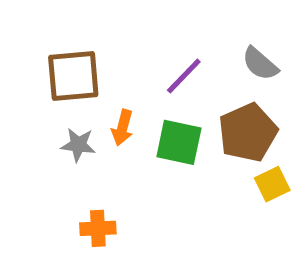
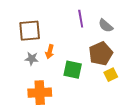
purple line: (184, 76) -> (81, 19), moved, turned -54
green square: (179, 142) -> (73, 70), moved
orange cross: (98, 228) -> (40, 93), size x1.6

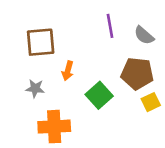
brown pentagon: (101, 54) -> (137, 73), turned 30
gray star: (32, 59) -> (35, 88), moved
green square: (73, 70) -> (99, 95), turned 36

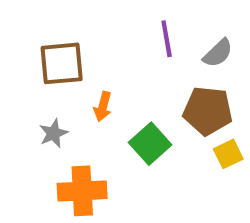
gray semicircle: (144, 35) -> (218, 53), turned -85
gray star: (35, 88) -> (53, 133), turned -30

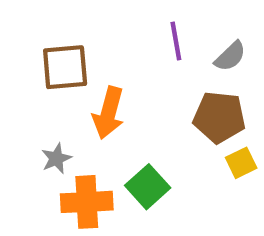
orange arrow: (103, 107) -> (108, 113), size x1.6
gray star: (53, 133) -> (56, 158), moved
green square: (150, 144) -> (148, 187), moved

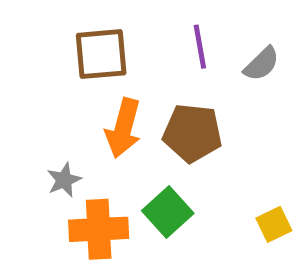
brown square: (65, 67) -> (101, 54), moved
brown pentagon: (219, 117) -> (192, 133), moved
yellow square: (241, 163) -> (274, 224), moved

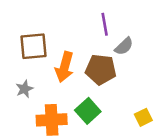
brown square: (101, 54) -> (34, 46), moved
gray semicircle: (262, 64) -> (124, 46), moved
gray star: (64, 180) -> (24, 89), moved

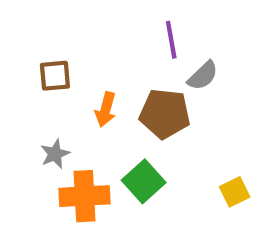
brown square: (34, 46) -> (55, 76), size x0.7
orange arrow: (65, 67) -> (106, 109), size x0.7
gray star: (24, 89) -> (55, 154), moved

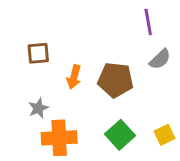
purple line: (171, 40) -> (148, 22), moved
gray semicircle: (203, 76) -> (160, 59), moved
green square: (144, 181) -> (120, 135), moved

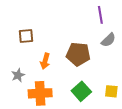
orange arrow: (74, 77) -> (45, 61), moved
gray star: (38, 108) -> (18, 75), moved
yellow square: (164, 135) -> (111, 91), turned 32

